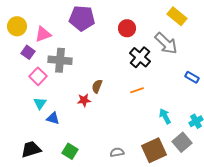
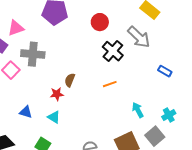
cyan triangle: (40, 103) -> (54, 117), moved, turned -32

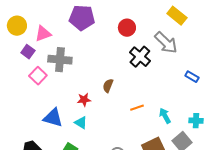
brown semicircle: (70, 80) -> (108, 86), moved
orange line: (110, 84) -> (137, 108), moved
blue triangle: (26, 112) -> (53, 118), size x1.5
cyan cross: (169, 115) -> (196, 121), turned 32

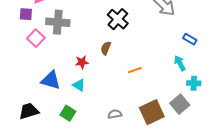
purple square: (28, 52) -> (26, 14), turned -32
black cross: (140, 57) -> (118, 19), moved
cyan arrow: (165, 116) -> (180, 63), moved

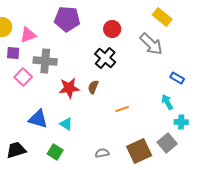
red star: (82, 62) -> (69, 88), moved, size x1.5

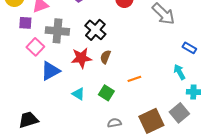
black cross: (105, 58) -> (95, 30), moved
blue triangle: (38, 119) -> (50, 71), moved, turned -45
green square: (55, 152) -> (106, 93), moved

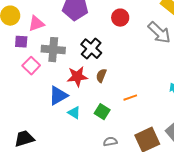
blue triangle: (50, 71) -> (58, 96), moved

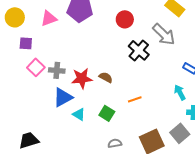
pink triangle: (36, 24) -> (49, 18), moved
black cross: (91, 49) -> (139, 50), moved
gray cross: (53, 50) -> (57, 70), moved, size x0.7
brown semicircle: (101, 76) -> (106, 77), turned 96

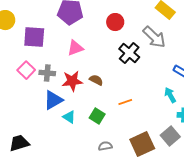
pink triangle: (49, 18) -> (75, 48), moved
purple square: (26, 43) -> (34, 37), moved, size x1.6

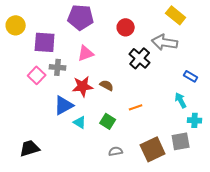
gray arrow: (154, 37) -> (165, 42), turned 145
gray cross: (47, 73) -> (58, 67), moved
gray square: (170, 136) -> (181, 141), turned 30

